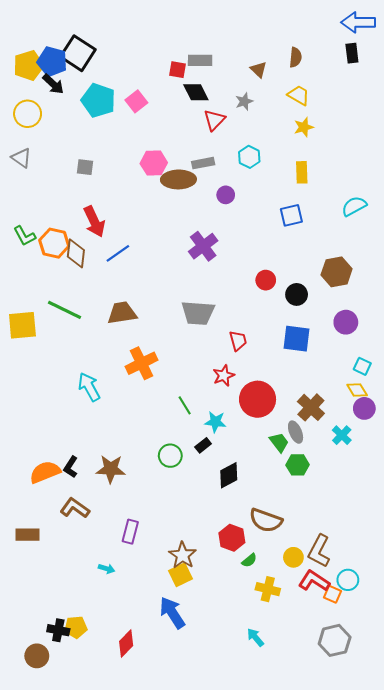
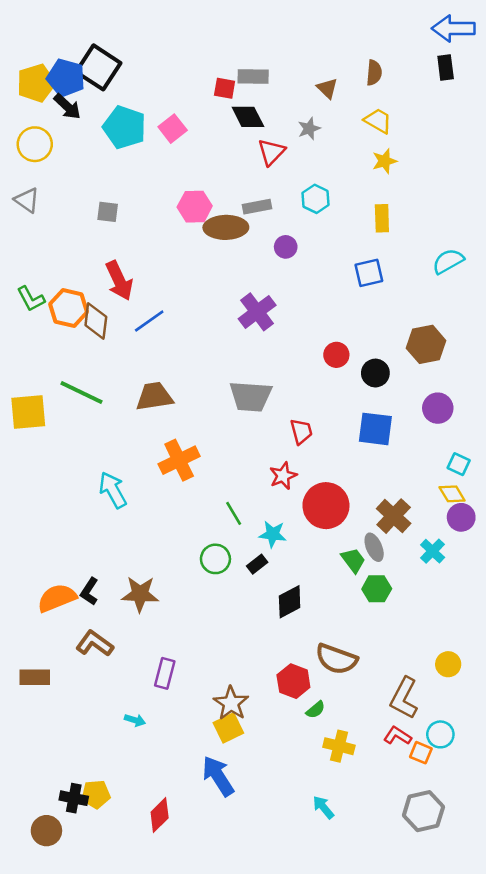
green circle: (170, 456) -> (215, 559), moved
yellow circle: (293, 557) -> (448, 664), moved
red L-shape: (314, 581) -> (397, 736), size x0.7

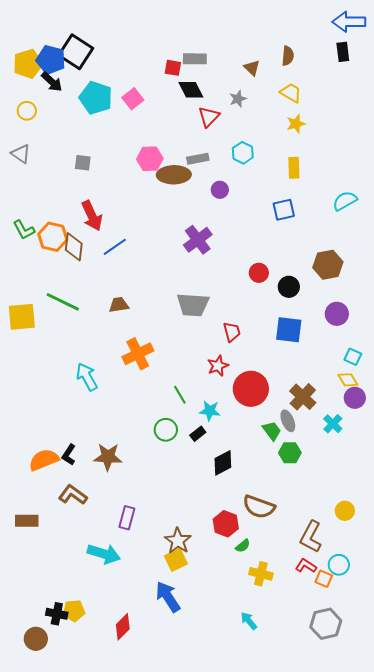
yellow circle: (35, 144) -> (27, 111), size x0.7
brown trapezoid: (154, 396) -> (119, 305), size x0.7
cyan arrow: (135, 720) -> (104, 554), size x2.0

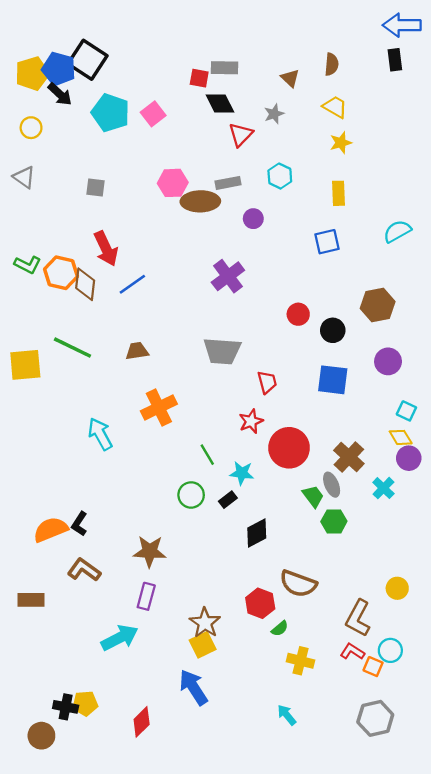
green L-shape: (24, 230) -> (28, 265), turned -35
brown star: (108, 457) -> (150, 551), moved
cyan arrow: (104, 554) -> (120, 638), turned -44

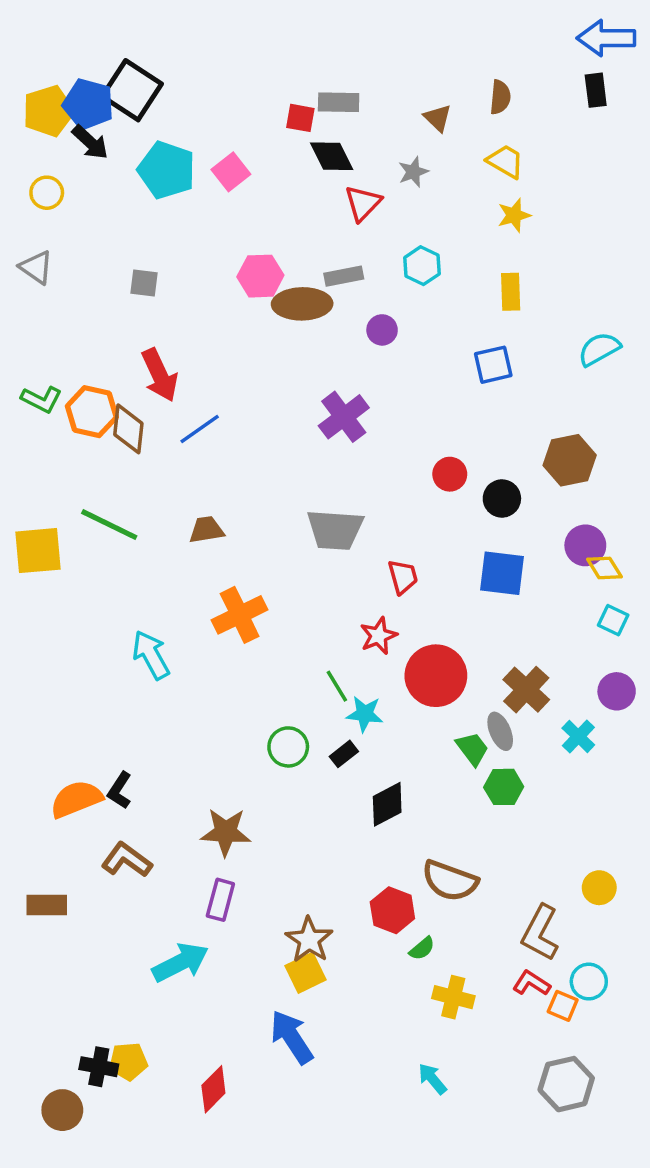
yellow diamond: (401, 437) -> (604, 568), moved
green line: (207, 455) -> (337, 686), moved

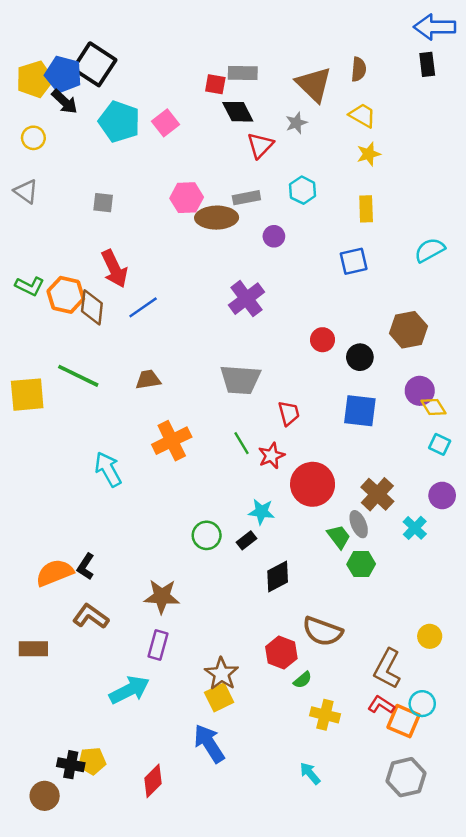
brown triangle: (438, 118) -> (314, 84), size x1.8
green line: (337, 686) -> (241, 443), moved
orange square: (563, 1006) -> (404, 721), size x1.5

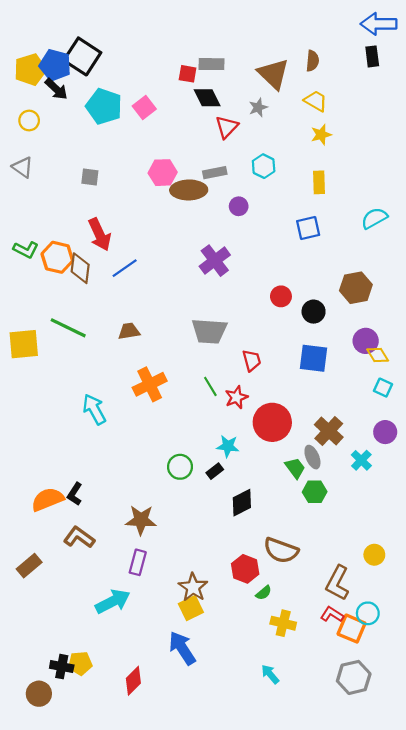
brown rectangle: (33, 649) -> (29, 566), turned -40

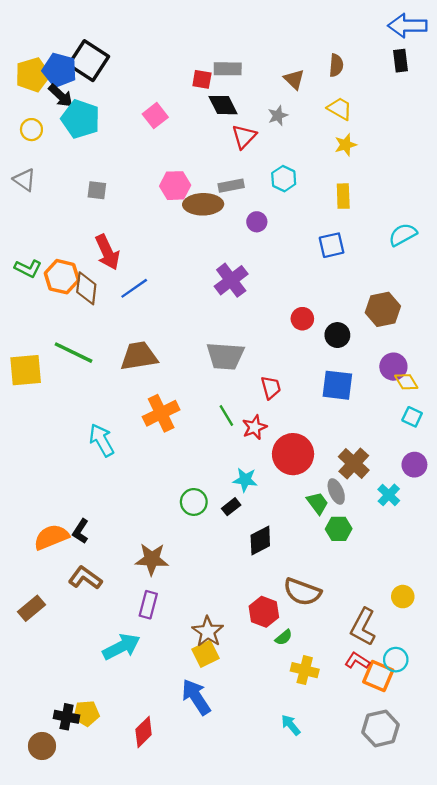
brown triangle: (273, 74) -> (294, 79), size x0.6
cyan pentagon: (104, 106) -> (81, 119), moved
brown trapezoid: (129, 331) -> (139, 356), size x1.6

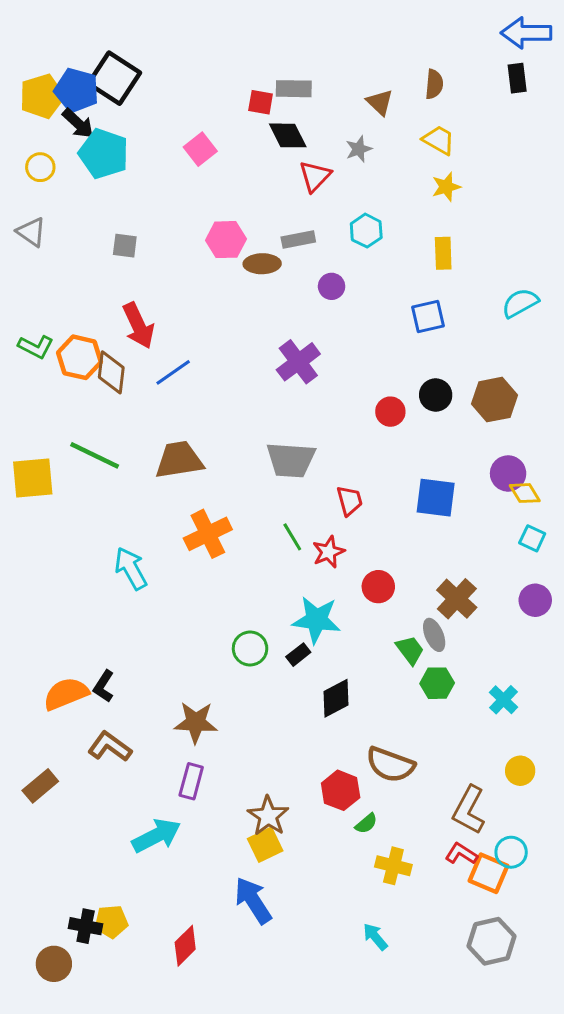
brown ellipse: (203, 204) -> (262, 264), size x0.7
black circle: (337, 335) -> (436, 395), moved
red circle: (293, 454) -> (378, 587), size x0.6
cyan star: (245, 480) -> (316, 620), size x1.5
cyan cross: (389, 495) -> (504, 700), moved

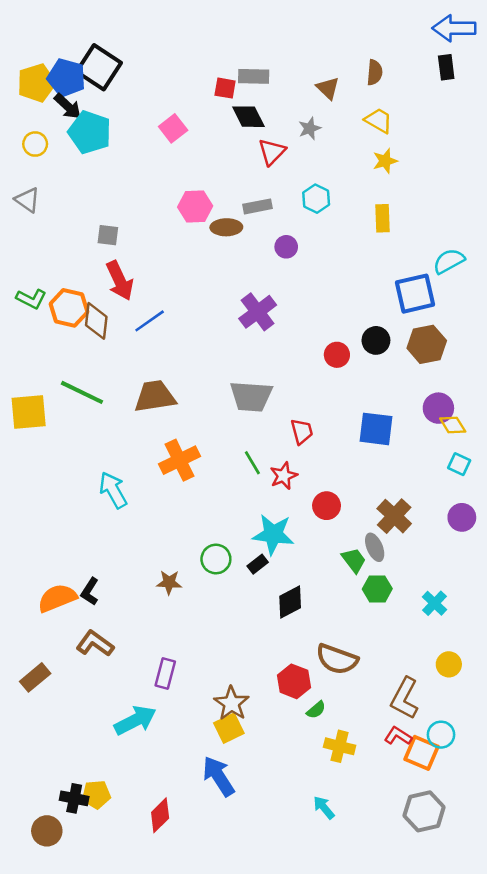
gray square: (125, 246) -> (108, 235), moved
blue square: (428, 317) -> (415, 294), moved, size x1.4
brown star: (196, 722) -> (169, 582), moved, size x0.7

